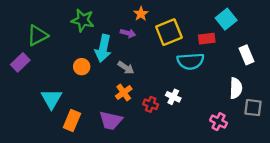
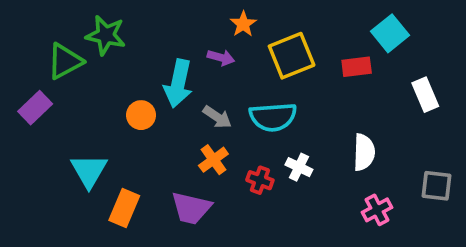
green star: (83, 20) -> (106, 35), moved
cyan semicircle: (191, 61) -> (273, 117), moved
white semicircle: (236, 88) -> (364, 152), moved
pink cross: (219, 122) -> (377, 210), turned 35

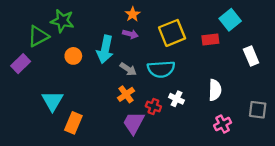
orange star: (243, 24) -> (133, 14), moved
orange circle: (141, 115) -> (73, 56), moved
purple trapezoid: (191, 208) -> (134, 123), moved, turned 105

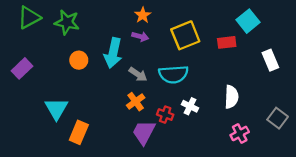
green triangle: (38, 36) -> (29, 18), moved
gray square: (258, 110) -> (278, 118), turned 30

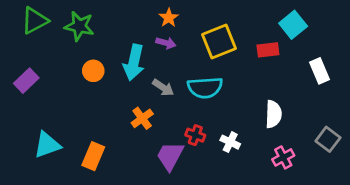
orange cross: (136, 102) -> (142, 118), moved
white cross: (190, 106) -> (230, 142), moved
cyan triangle: (56, 109) -> (47, 145), moved, turned 40

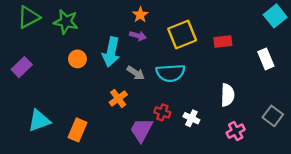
cyan square: (293, 25) -> (275, 16), moved

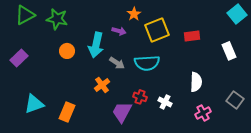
orange star: (140, 15) -> (134, 14), moved

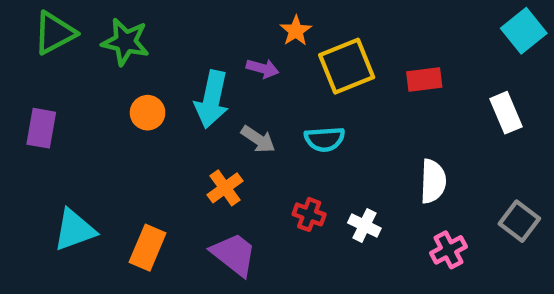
purple rectangle: (19, 58) -> (41, 128), turned -36
cyan semicircle: (147, 63) -> (325, 139), size x0.7
purple trapezoid: (122, 112) -> (234, 254), moved, turned 100

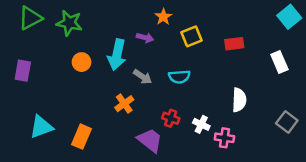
yellow square: (347, 66) -> (191, 36), size x0.7
pink cross: (448, 250) -> (224, 138), moved, turned 36
purple trapezoid: (234, 254) -> (150, 140), moved

